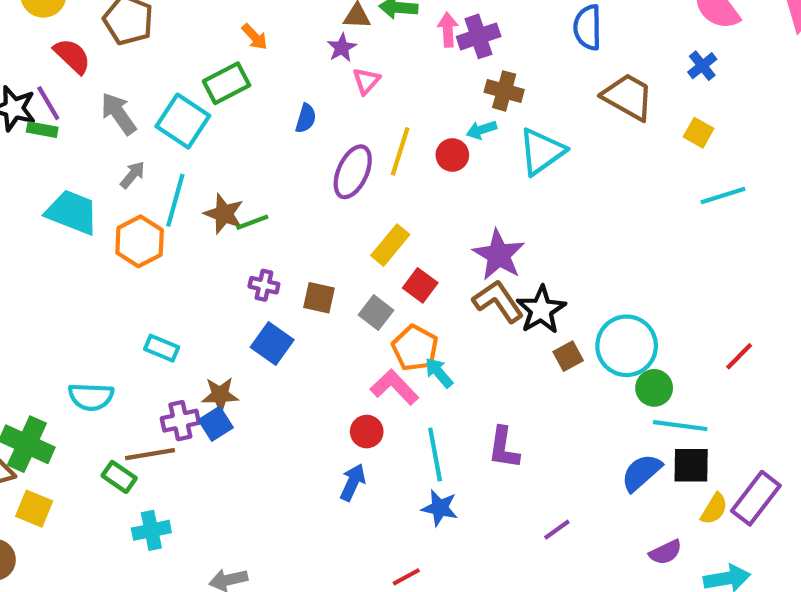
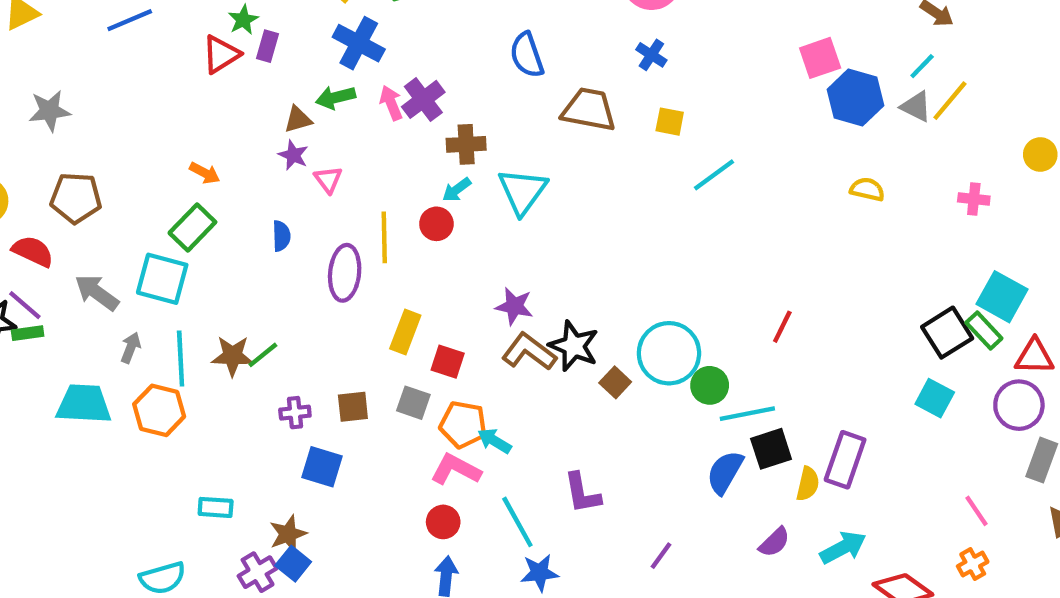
purple star: (499, 255) -> (514, 306), size x0.7

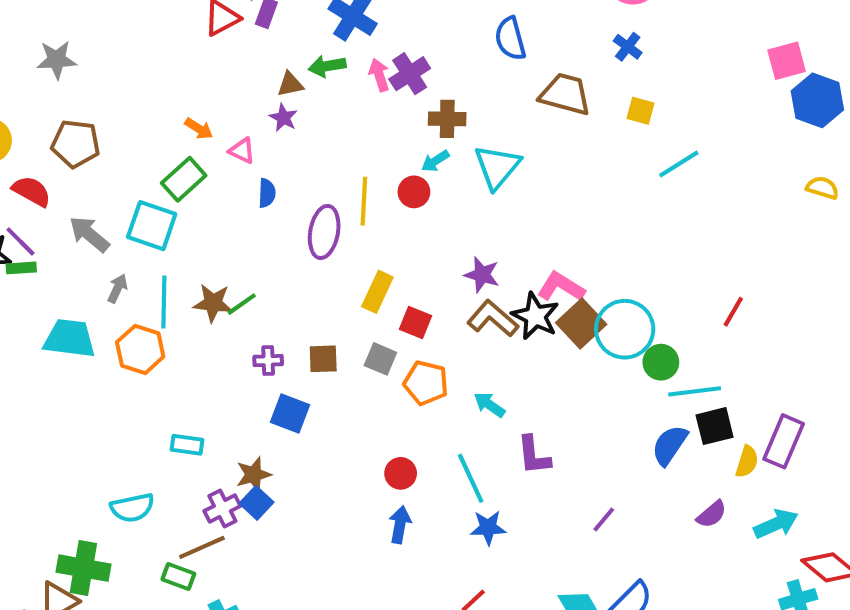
pink triangle: (328, 180) -> (242, 151), moved, turned -32
brown square: (615, 382) -> (581, 324), moved, size x1.6
cyan arrow: (494, 441) -> (489, 405), moved
pink L-shape: (456, 469) -> (561, 287), moved

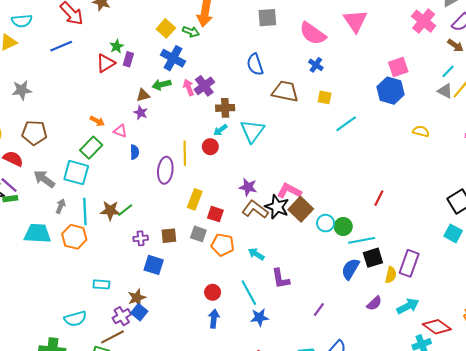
blue hexagon: (817, 100) -> (391, 91), moved
cyan circle: (625, 329) -> (326, 223), moved, size x0.6

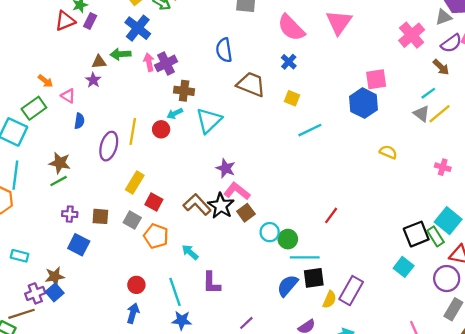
purple star: (248, 187) -> (226, 168), moved
brown square: (301, 209) -> (246, 213), size x0.7
brown star: (110, 210) -> (60, 163), moved

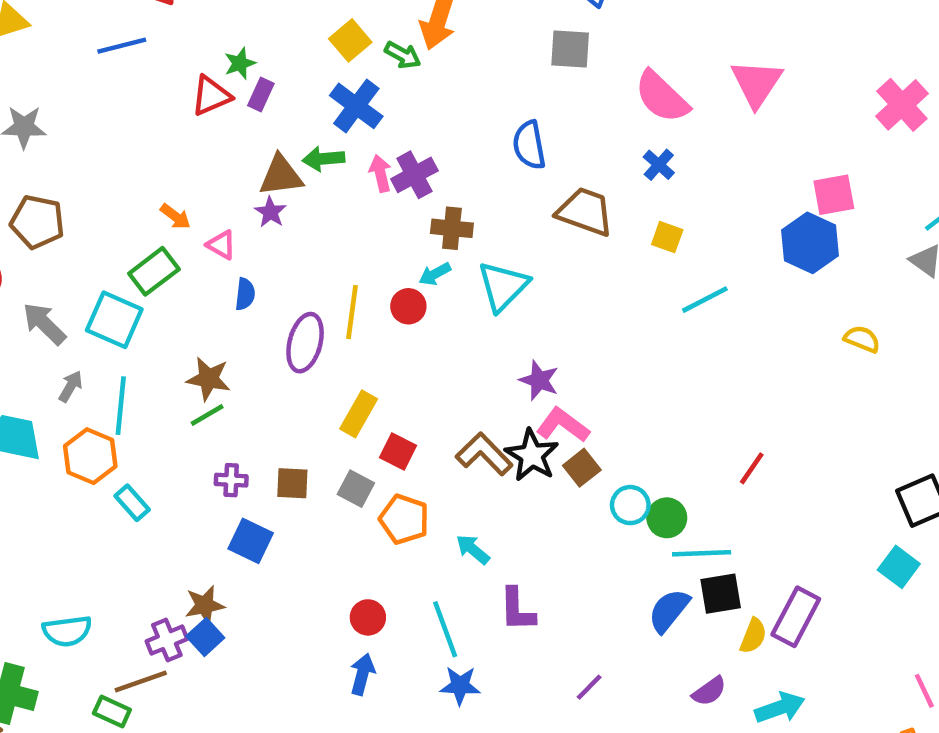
brown triangle: (99, 62) -> (281, 176), size x1.5
cyan rectangle: (20, 256) -> (132, 503), moved, turned 36

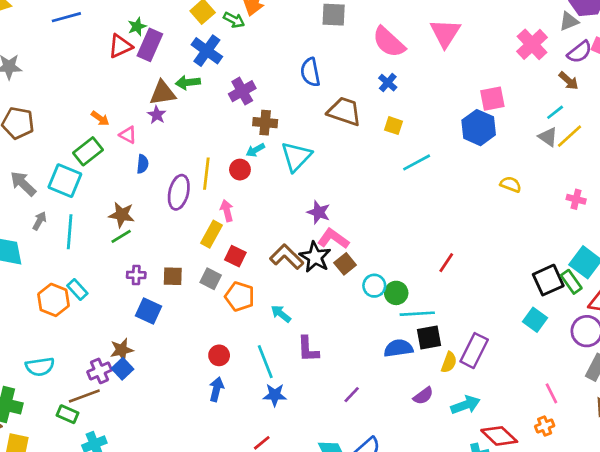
purple rectangle: (261, 95) -> (150, 45), size x1.6
pink arrow: (380, 173) -> (227, 211), moved
orange hexagon: (90, 456) -> (53, 300), moved
blue semicircle: (669, 611) -> (398, 348), turned 44

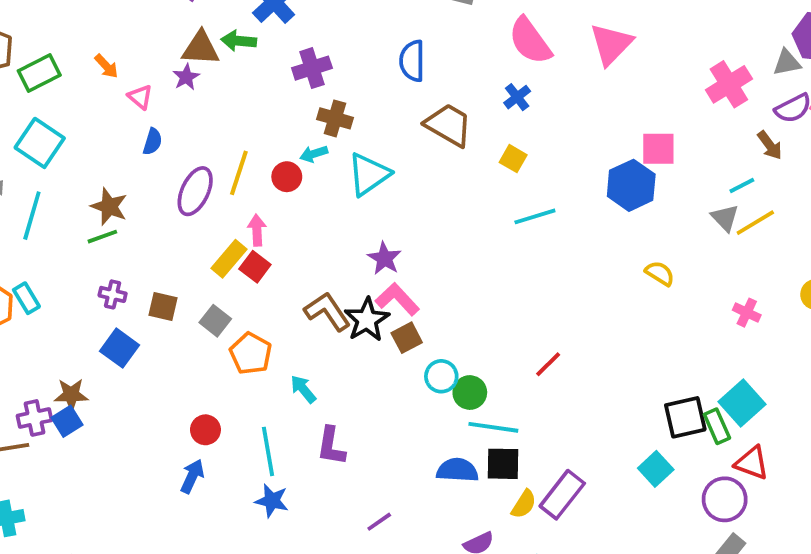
green rectangle: (88, 151) -> (39, 73), moved
red square: (235, 256) -> (255, 267), moved

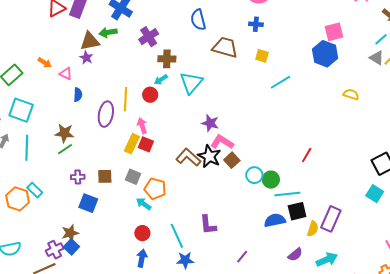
blue cross: (517, 97) -> (256, 24), turned -32
cyan arrow: (303, 389) -> (144, 204), moved

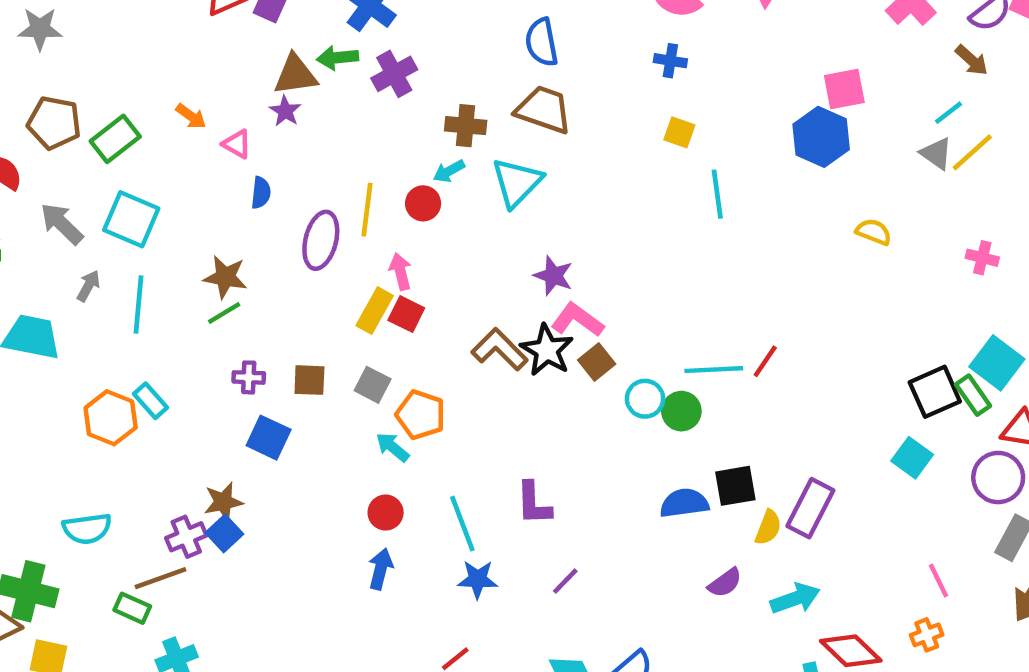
purple cross: (149, 37) -> (394, 74), moved
brown trapezoid: (225, 47) -> (544, 110), moved
cyan line: (281, 82) -> (717, 194), turned -70
cyan line: (287, 194) -> (714, 370), moved
purple line: (242, 257) -> (565, 581), moved

